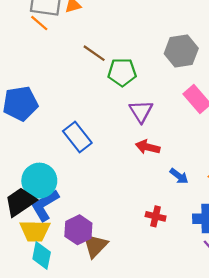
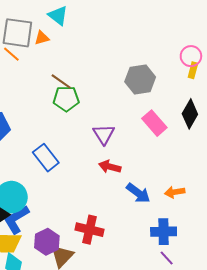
green pentagon: (122, 72) -> (66, 99), moved
blue arrow: (179, 176) -> (138, 193), size x1.4
red cross: (156, 216) -> (89, 230), moved, size x1.5

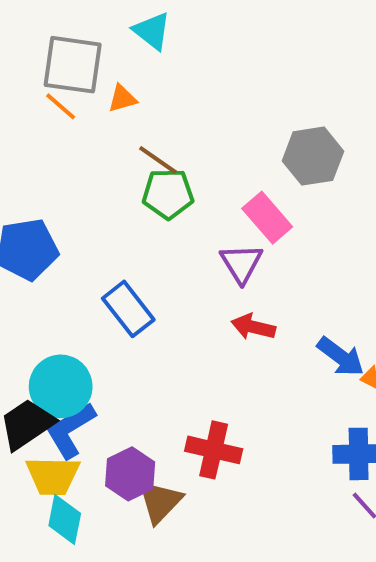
orange triangle: (42, 38) -> (122, 98), moved
pink rectangle: (154, 123) -> (267, 218), moved
blue arrow: (138, 193) -> (341, 357), moved

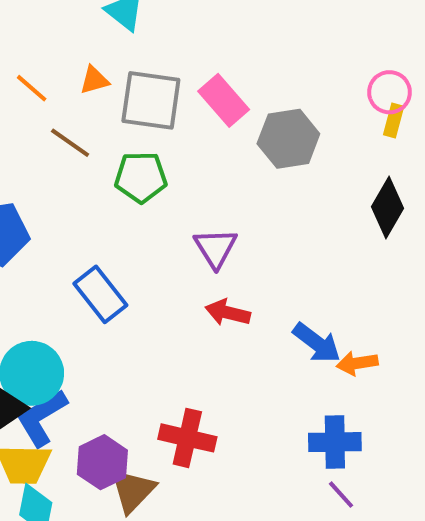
gray square: (73, 65) -> (151, 100), moved
brown line: (158, 160) -> (70, 143), moved
pink rectangle: (267, 218) -> (224, 100), moved

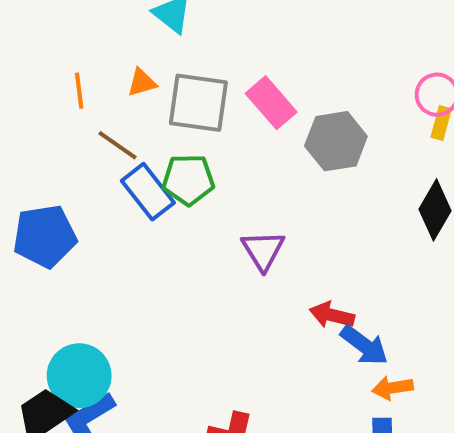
orange line: (32, 88) -> (79, 91), turned 42
blue rectangle: (100, 294) -> (148, 192), moved
red arrow: (228, 313) -> (332, 315), moved
orange arrow: (357, 363) -> (393, 388), moved

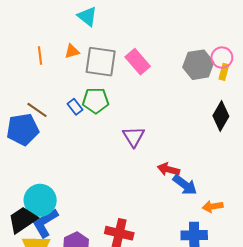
gray hexagon: (336, 141) -> (198, 65), moved
brown line: (118, 145) -> (37, 110), moved
blue rectangle: (148, 192) -> (75, 107), size x0.6
orange arrow: (393, 388) -> (213, 206), moved

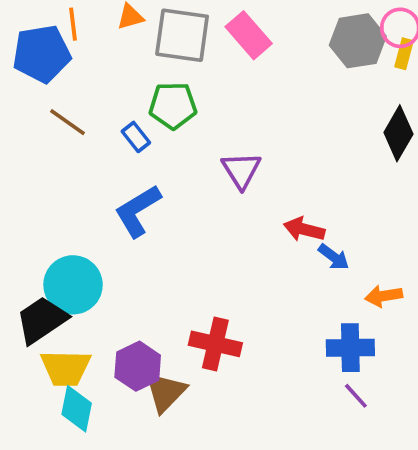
blue rectangle: (75, 107) -> (136, 137), moved
blue pentagon: (23, 129) -> (42, 54), moved
blue arrow: (185, 185) -> (334, 257), size x0.7
blue L-shape: (45, 223) -> (138, 211), moved

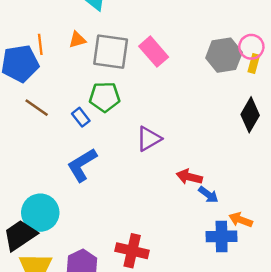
purple triangle: (241, 170) -> (149, 139), turned 32
orange arrow: (384, 296) -> (241, 220), turned 30
blue cross: (350, 348) -> (222, 236), moved

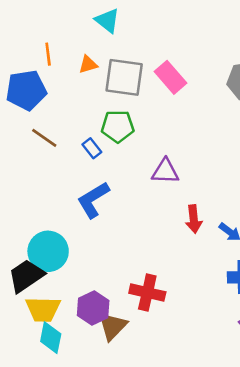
orange line: (40, 44) -> (48, 54), moved
purple triangle: (149, 139) -> (165, 171), turned 32
red arrow: (189, 177) -> (194, 219), moved, turned -110

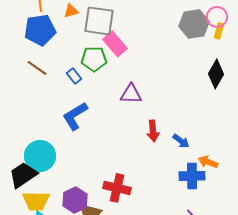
pink rectangle: (171, 77) -> (115, 44), moved
blue pentagon: (26, 90) -> (40, 30), moved

